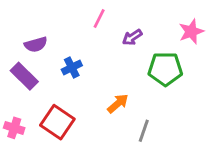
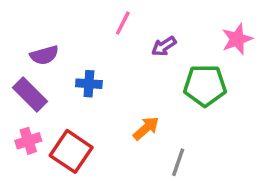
blue cross: (72, 68) -> (89, 84), turned 30
pink cross: (14, 128) -> (28, 141), moved, turned -36

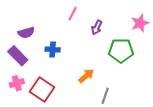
purple arrow: (164, 46) -> (97, 27), turned -32

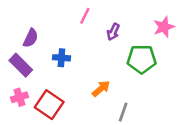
purple semicircle: (26, 33) -> (31, 38), turned -49

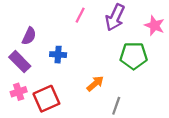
pink star: (164, 27) -> (154, 26), turned -30
purple arrow: (113, 32) -> (115, 17), moved, size x1.6
red square: (49, 105) -> (46, 99), turned 32

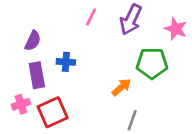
purple rectangle: (20, 62) -> (37, 75), moved, turned 35
orange arrow: (95, 84) -> (121, 87), moved

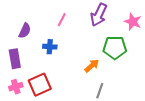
pink line: (91, 17) -> (62, 20), moved
purple rectangle: (37, 75) -> (15, 59), moved
pink cross: (21, 104) -> (16, 87), moved

